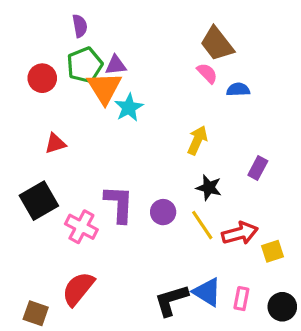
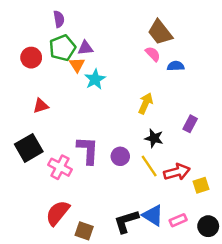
orange triangle: (104, 88) -> (77, 65), size x0.6
pink rectangle: (241, 299) -> (178, 220), turned 56
brown square: (36, 313) -> (84, 231), moved

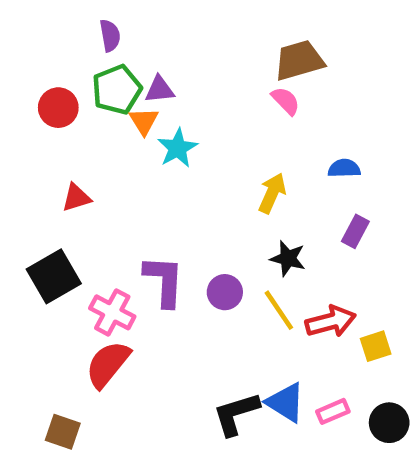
brown trapezoid: (160, 32) -> (299, 60), turned 112
blue semicircle: (176, 66) -> (344, 168), moved
red semicircle: (58, 213) -> (108, 364), moved
brown square: (84, 231) -> (63, 432), moved

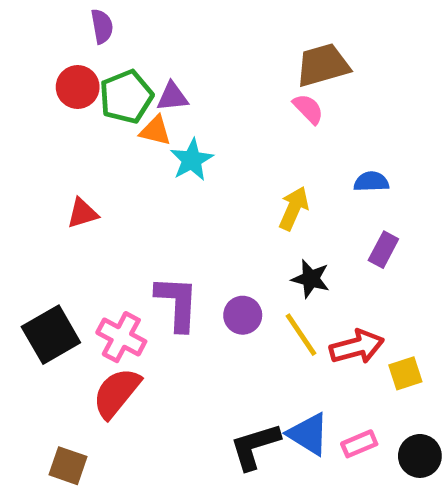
purple semicircle: (110, 36) -> (102, 26), moved
red circle: (58, 108) -> (78, 87), moved
orange triangle: (144, 121) -> (155, 131), turned -44
black square: (54, 276) -> (51, 335), moved

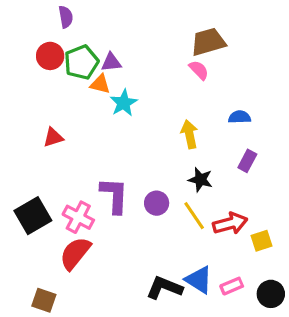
yellow arrow: (294, 208) -> (189, 134), turned -36
black L-shape: (255, 446) -> (164, 288), turned 39

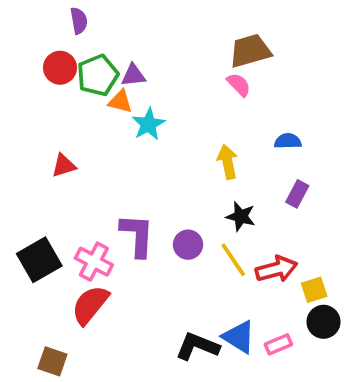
black circle: (271, 294) -> (324, 322), moved

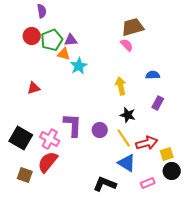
black square: (39, 260) -> (21, 138), turned -30
blue triangle: (239, 337) -> (127, 163), moved
brown square: (52, 361) -> (25, 175), moved

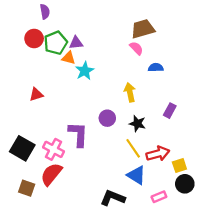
blue semicircle: (153, 75) -> (156, 68), moved
purple circle: (100, 130) -> (107, 118), moved

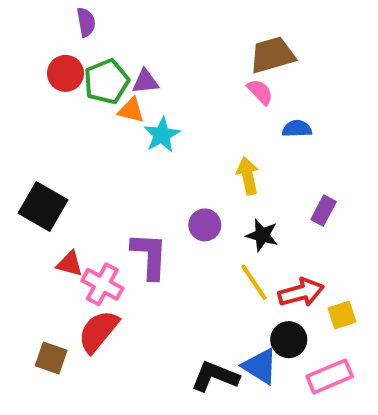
red triangle: (36, 94) -> (70, 264), moved, turned 32
black square: (22, 148) -> (43, 206), moved
blue triangle: (136, 175) -> (260, 366), moved
black circle: (185, 184) -> (289, 340), moved
pink rectangle: (159, 197) -> (330, 376), moved, size x1.5

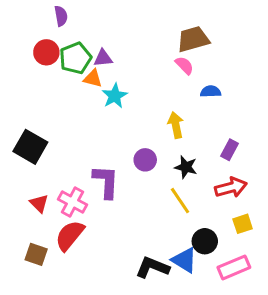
red triangle: (70, 264) -> (39, 203), moved, turned 30
red arrow: (301, 292) -> (231, 187), moved

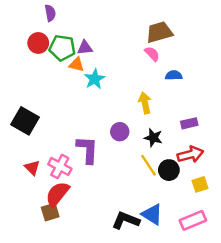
green pentagon: (75, 58) -> (62, 48), turned 30
purple rectangle: (229, 150) -> (189, 123), turned 49
black circle: (205, 241) -> (169, 170), moved
brown square: (36, 254) -> (50, 212), moved, turned -36

